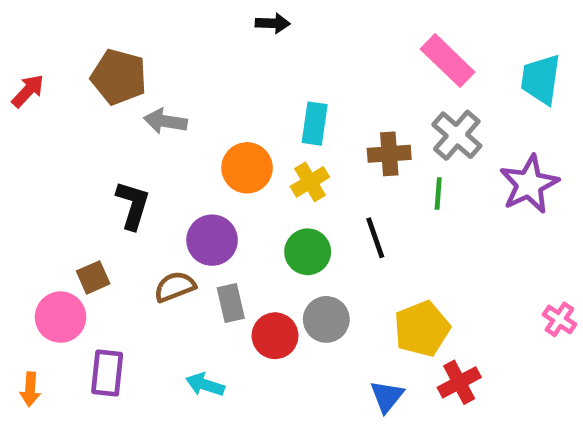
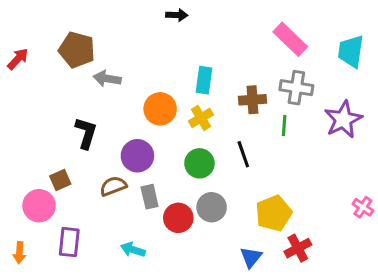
gray cross: (457, 135) -> (296, 88), turned -32

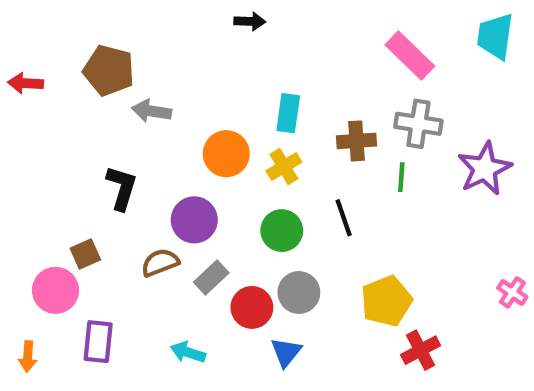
cyan trapezoid: (351, 51) -> (495, 36), moved
red arrow: (18, 59) -> (26, 83), turned -130
gray rectangle: (150, 197) -> (211, 278), turned 60
blue triangle: (251, 257) -> (286, 352), moved

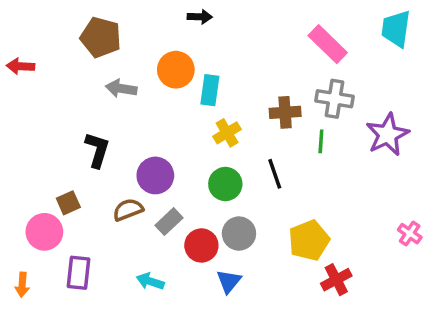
brown pentagon: (109, 70) -> (101, 37), moved
cyan rectangle: (288, 113) -> (210, 90), moved
orange circle: (226, 154) -> (176, 70), moved

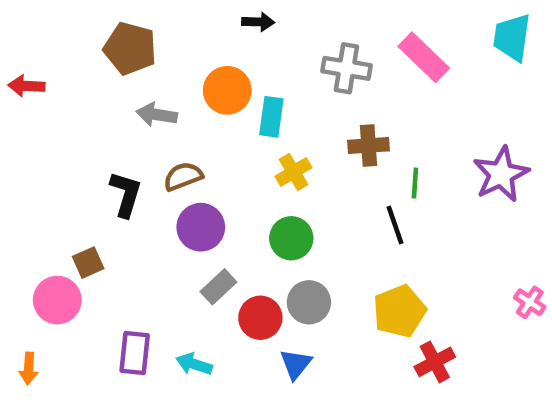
gray cross: (335, 99) -> (346, 68), moved
black line: (275, 174) -> (395, 225), moved
brown semicircle: (128, 210) -> (183, 176), moved
purple rectangle: (79, 273) -> (135, 353), moved

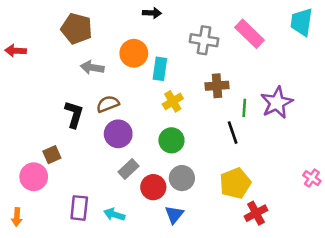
purple star: (501, 174) -> (277, 103), moved

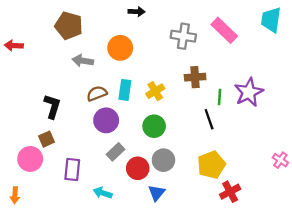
cyan rectangle: (160, 69) -> (125, 90), moved
black L-shape: (74, 114) -> (52, 106), moved
purple rectangle: (79, 208) -> (72, 169), moved

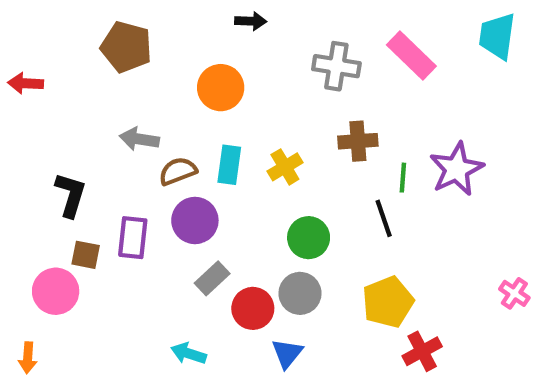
gray arrow: (83, 61) -> (139, 139), moved
black L-shape: (52, 106) -> (71, 195), moved
green circle: (154, 126) -> (309, 238), moved
brown square: (47, 139) -> (86, 255), turned 35
purple rectangle: (72, 169) -> (133, 238), moved

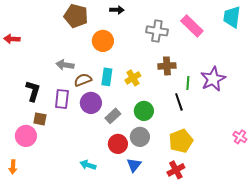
brown pentagon: (126, 47) -> (76, 16), moved
purple rectangle: (133, 238) -> (62, 99), moved
gray rectangle: (212, 278) -> (113, 116), moved
red cross: (422, 351) -> (176, 170), moved

